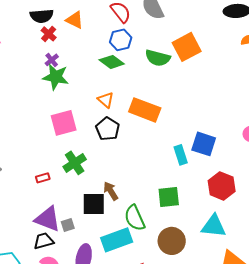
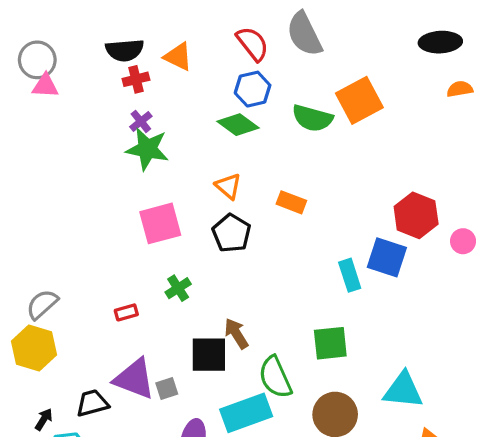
red cross: (49, 34) -> (136, 79), turned 35
orange rectangle: (145, 110) -> (291, 202), size x0.6
green cross: (75, 163) -> (178, 288), size x0.7
red hexagon: (222, 186) -> (416, 215), moved
black trapezoid: (44, 241) -> (92, 403), moved

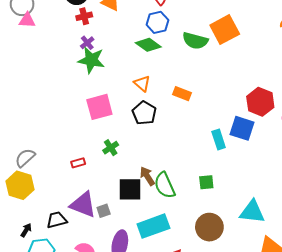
green square: (330, 343) -> (206, 182), size x0.7
green semicircle: (275, 377) -> (165, 185), moved

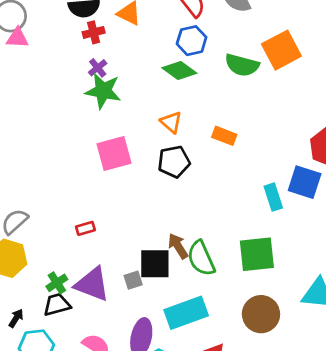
black pentagon: (144, 113) -> (174, 162), turned 30
green cross: (111, 148) -> (57, 283), moved
green square: (206, 182) -> (257, 254), size x1.8
gray square: (104, 211) -> (133, 280), moved

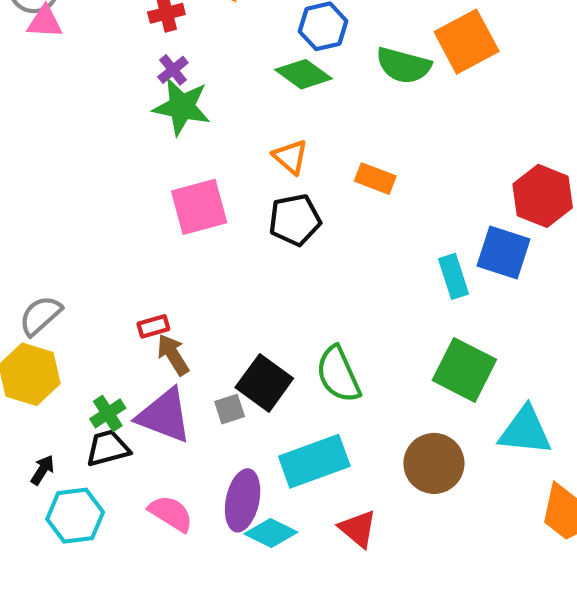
brown arrow: (178, 246) -> (173, 355), moved
green square: (257, 254) -> (464, 370), moved, turned 33
black square: (155, 264) -> (264, 383), turned 36

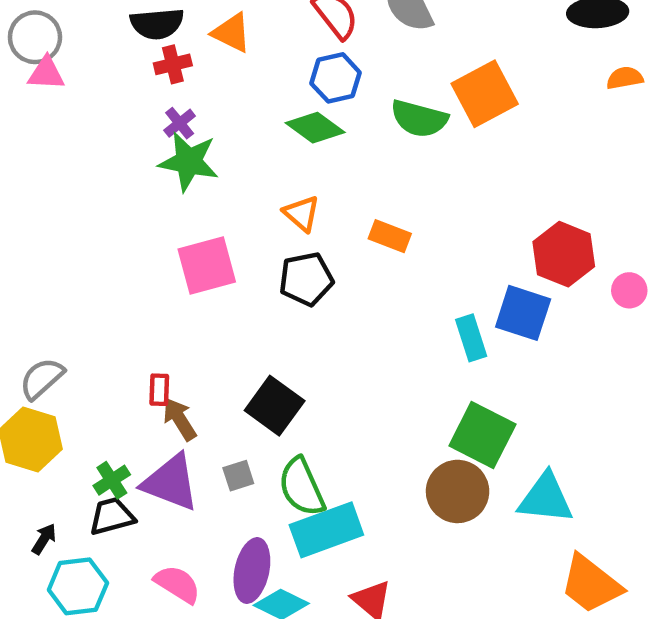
red rectangle: (153, 326) -> (159, 390), turned -72
green semicircle: (338, 374) -> (302, 487), moved
black square: (264, 383) -> (275, 406), moved
brown circle: (434, 463) -> (458, 491), moved

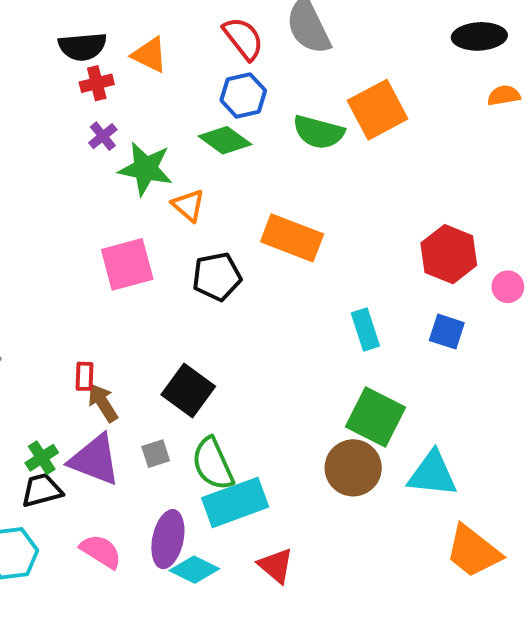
green star: (189, 162) -> (146, 169), moved
orange triangle: (302, 214) -> (188, 205), moved
orange rectangle: (390, 236) -> (292, 238), size x1.6
blue square: (523, 313) -> (447, 332), moved, size x0.7

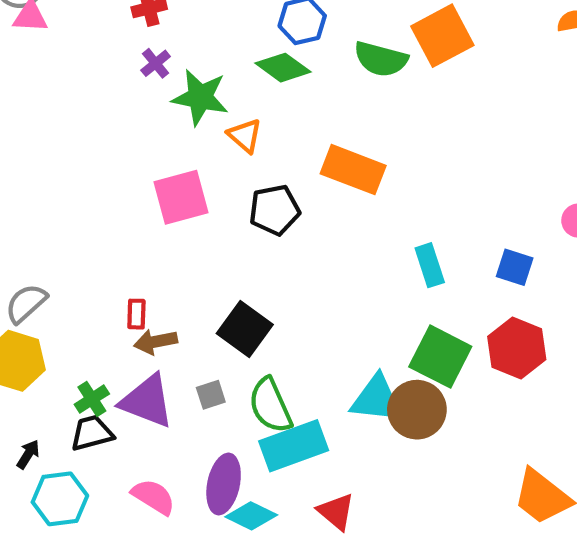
red hexagon: (449, 254) -> (517, 348), moved
brown arrow: (103, 403) -> (156, 342), turned -69
cyan triangle: (433, 474) -> (377, 399), moved

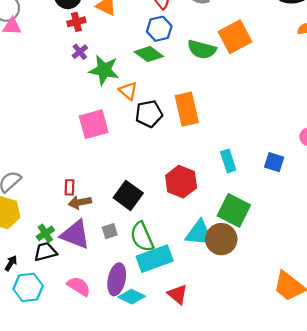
orange rectangle: (353, 170) -> (187, 109), turned 56
black pentagon: (275, 210) -> (149, 114), moved
red hexagon: (517, 348) -> (181, 182), moved

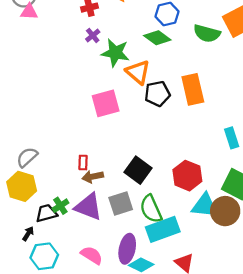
orange triangle: (128, 91) -> (138, 72), size x1.4
red hexagon: (181, 182) -> (187, 176), moved
gray square: (110, 231) -> (121, 204), size x1.6
black trapezoid: (45, 252) -> (46, 213), moved

